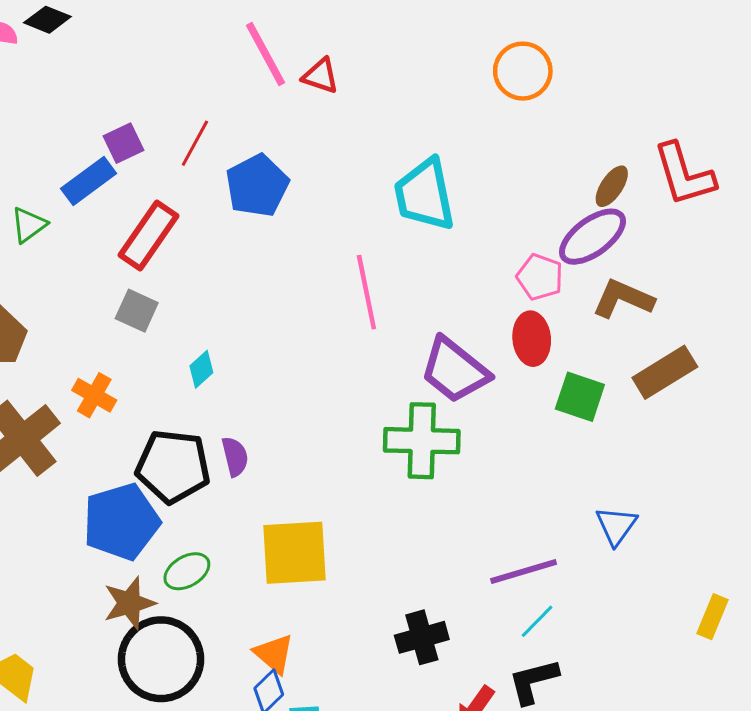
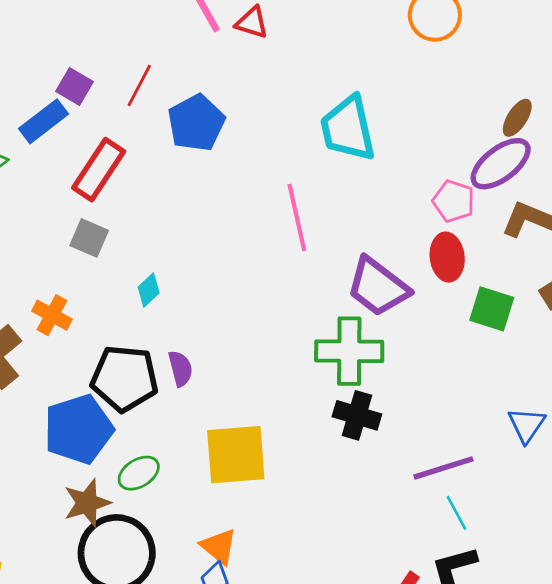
purple square: (123, 143) -> (75, 86), turned -33
cyan line: (537, 621) -> (456, 513), turned -72
black cross: (422, 637) -> (357, 415), moved, turned 33

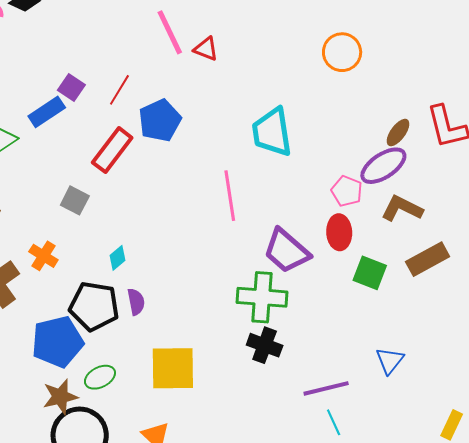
red rectangle: (99, 170) -> (112, 150), moved
cyan diamond: (149, 290) -> (118, 258), moved

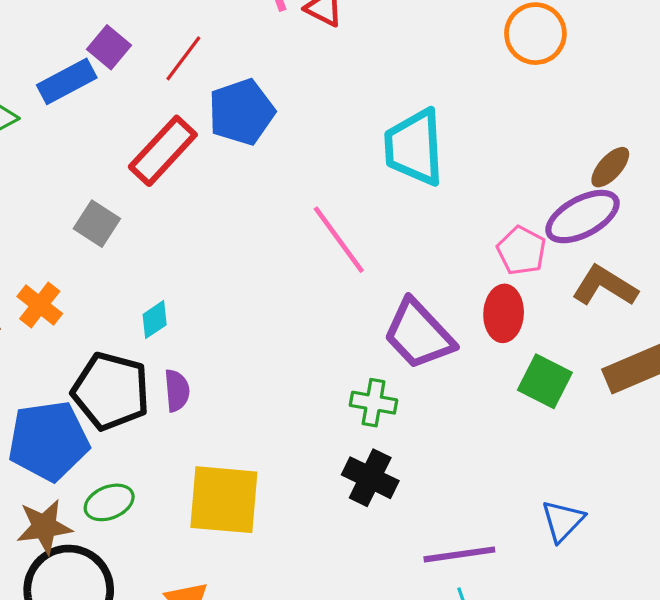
pink line: (230, 196) -> (339, 240), turned -33
green cross: (262, 297) -> (374, 403), size x0.6

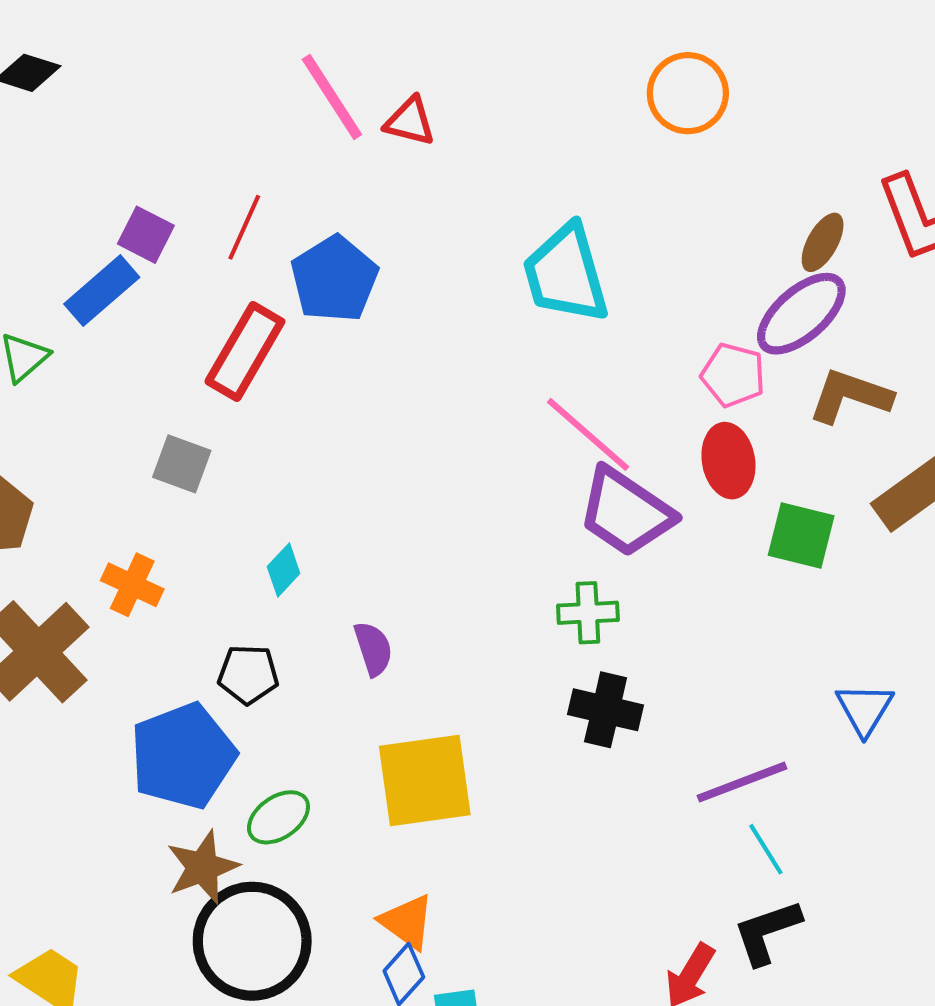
pink line: (339, 240) -> (588, 434), moved
black pentagon: (111, 391) -> (248, 674), size x0.6
purple semicircle: (177, 391) -> (373, 649), moved

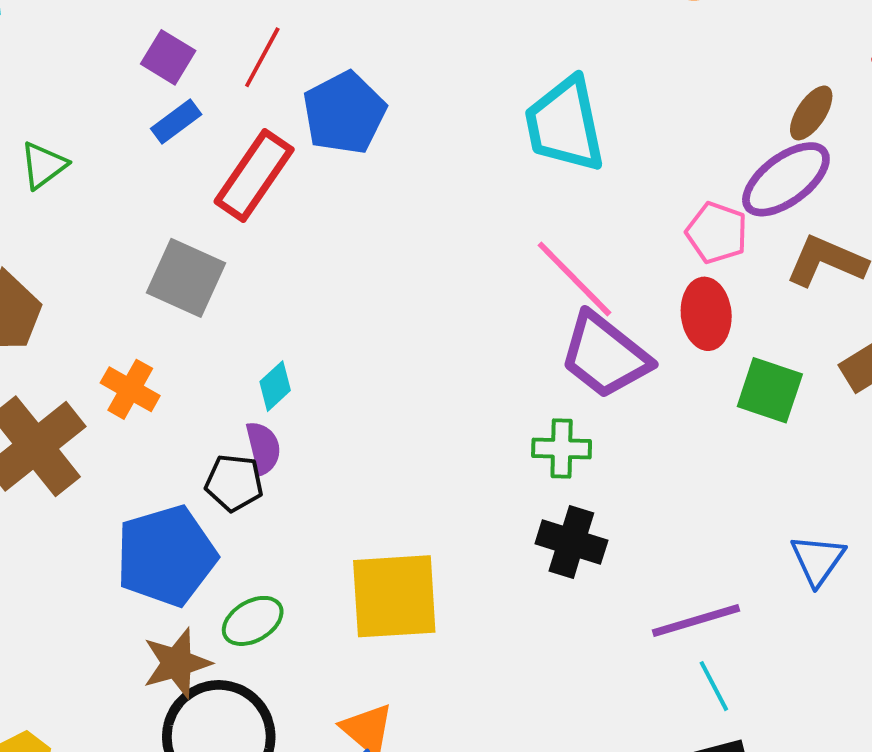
blue rectangle: (102, 291) -> (176, 122), moved, size x0.7
gray square: (182, 464) -> (186, 278), size x1.4
purple semicircle: (373, 649) -> (263, 448), moved

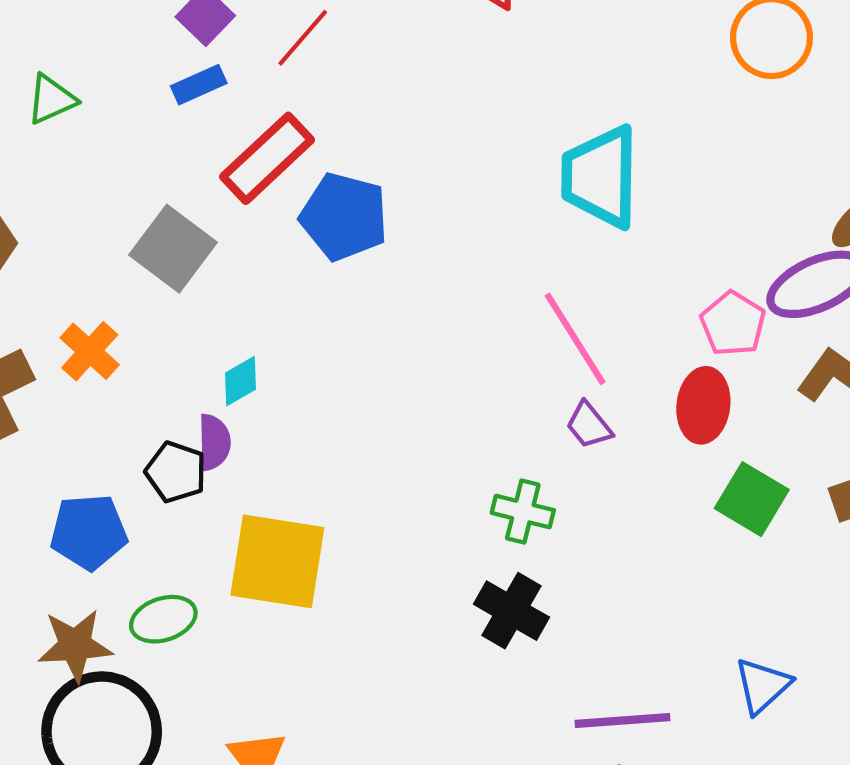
blue pentagon: (344, 113) -> (344, 217), moved, turned 30
purple trapezoid: (605, 356) -> (589, 425), size x0.5
blue pentagon: (166, 556) -> (89, 532), size x0.7
yellow square: (394, 596) -> (277, 561), moved

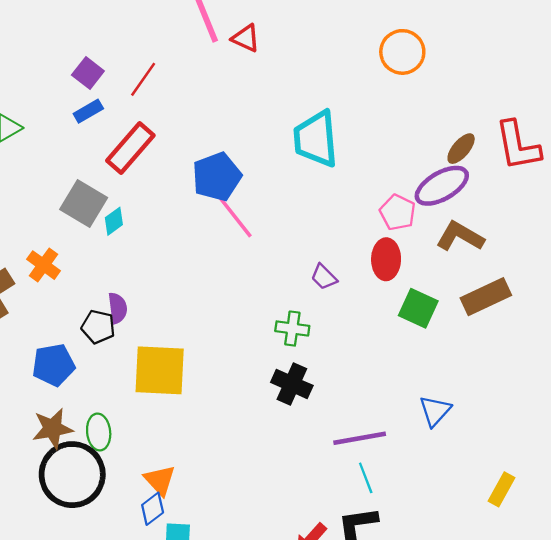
blue pentagon: (344, 217) -> (217, 177), moved, turned -30
pink line: (575, 339) -> (232, 213), moved
cyan diamond: (241, 381) -> (114, 221), moved
green ellipse: (163, 619) -> (99, 432), moved, turned -72

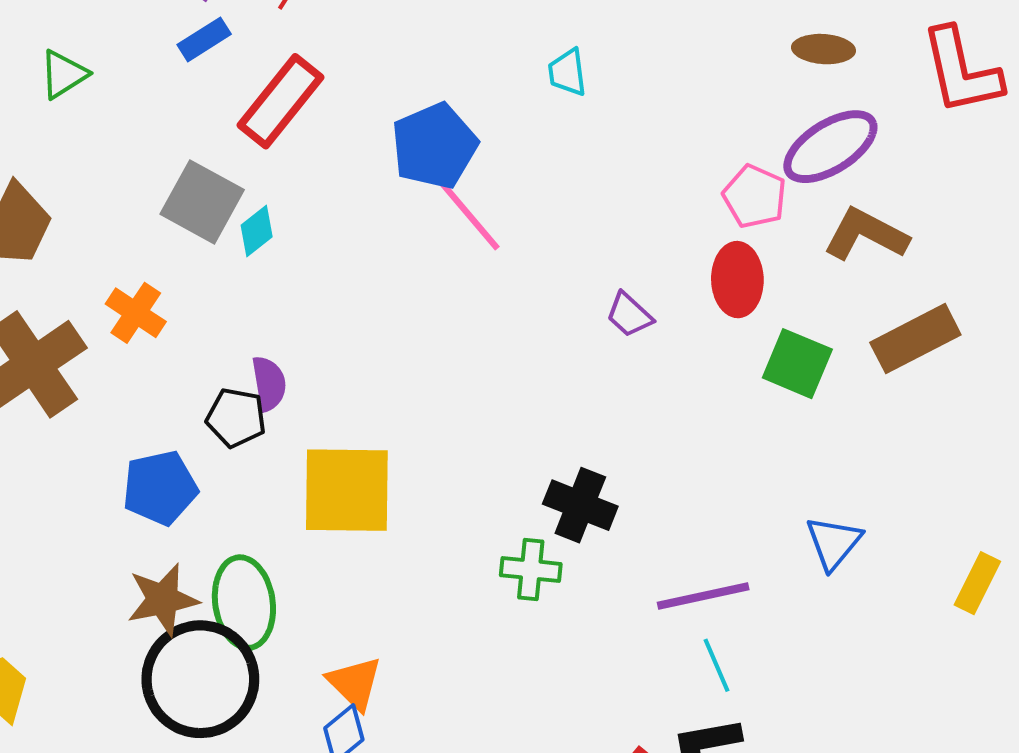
cyan trapezoid: (316, 139) -> (567, 72), moved, size x0.5
brown ellipse: (461, 149) -> (823, 49), moved, turned 56
green cross: (292, 329) -> (531, 570), moved
green ellipse: (99, 432) -> (244, 603), size x1.4
yellow rectangle: (502, 489) -> (977, 583), moved

